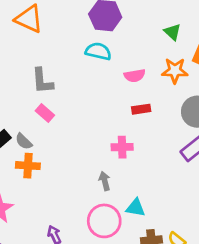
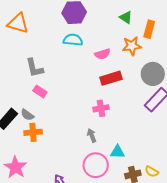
red rectangle: (141, 109) -> (111, 78), size x1.5

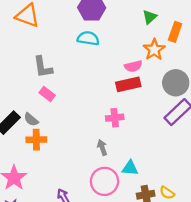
green triangle: (126, 17) -> (150, 17), turned 40
orange star: (132, 46) -> (154, 50), turned -30
pink semicircle: (102, 54) -> (133, 66), moved

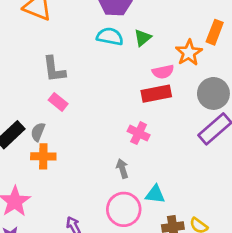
green triangle: (150, 17) -> (143, 38), moved
pink cross: (115, 118) -> (139, 133), turned 30
gray semicircle: (31, 119) -> (38, 132), turned 70

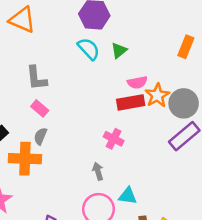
cyan semicircle: (110, 36) -> (89, 49), turned 35
orange star: (189, 53) -> (157, 95), moved
gray semicircle: (38, 132) -> (40, 136), moved
orange cross: (43, 156) -> (25, 159), size x1.4

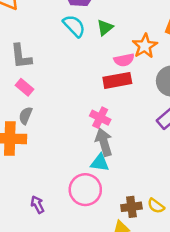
orange star: (157, 95) -> (145, 46), moved
gray arrow: (98, 171) -> (104, 142), moved, size x1.5
cyan triangle: (128, 196) -> (100, 163), moved

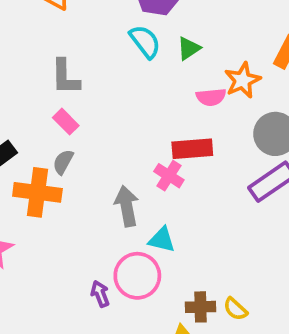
red rectangle: (117, 80) -> (192, 149), moved
gray arrow: (104, 142) -> (127, 206), moved
purple arrow: (37, 205) -> (100, 294), moved

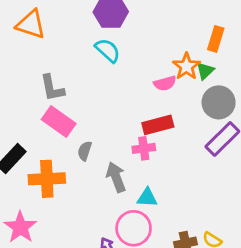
green triangle: (189, 48) -> (205, 71), moved
pink rectangle: (66, 122) -> (59, 122), size x1.6
gray semicircle: (63, 162) -> (85, 151), moved
pink cross: (169, 176) -> (144, 148), turned -30

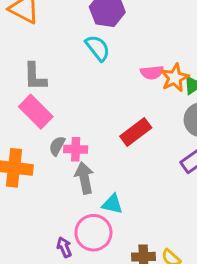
pink semicircle: (165, 83) -> (152, 72), moved
red rectangle: (158, 125) -> (136, 132), turned -32
pink cross: (144, 148) -> (76, 149), moved

